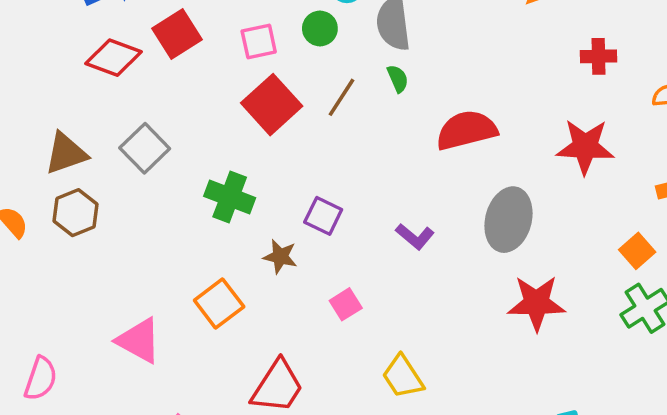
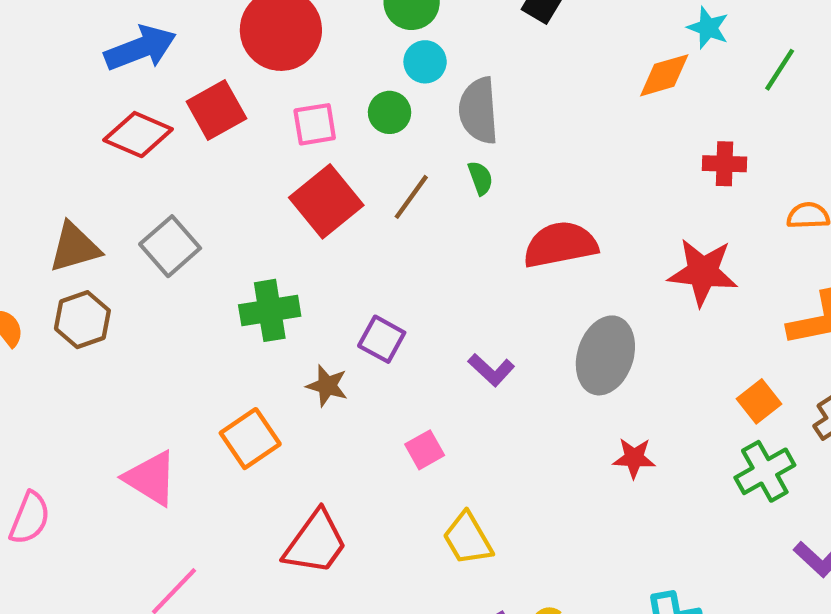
green cross: (230, 197) -> (270, 310), turned -33
red star: (537, 303) -> (634, 458), size x0.6
pink square: (346, 304) -> (425, 450), moved

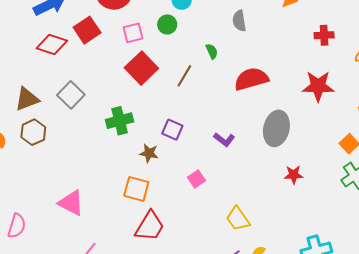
gray semicircle: (479, 111) -> (239, 21), moved, size x0.7
brown line: (411, 197) -> (184, 76), moved
orange square: (250, 439) -> (136, 189), moved, turned -36
yellow trapezoid: (468, 539) -> (238, 219), moved

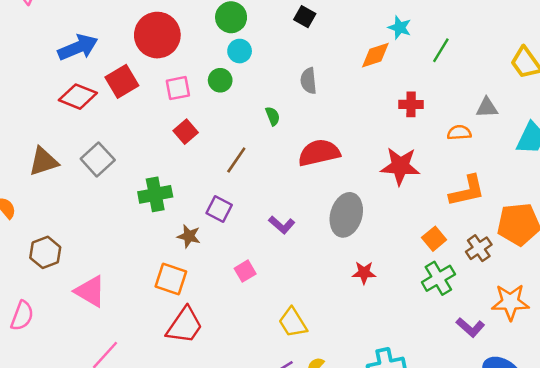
red square: (141, 68) -> (186, 132), size x0.6
brown line: (184, 76) -> (236, 160), moved
brown hexagon: (33, 132) -> (45, 252), moved

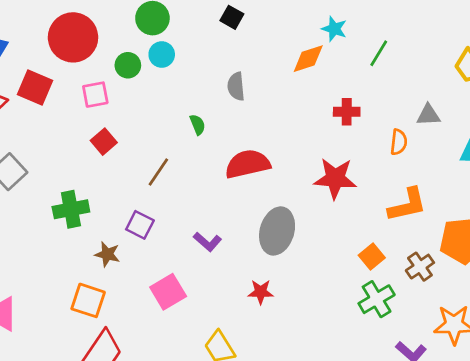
green circle: (220, 80) -> (128, 65), moved
red square: (122, 81) -> (35, 88), turned -36
orange semicircle: (459, 133) -> (399, 142), turned 100
pink square: (245, 271) -> (168, 292), size x1.5
red star: (364, 273) -> (261, 292), moved

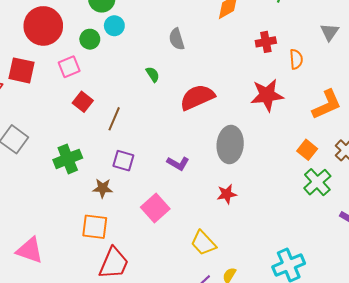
gray triangle: (428, 115) -> (329, 32), turned -42
orange semicircle: (399, 142) -> (296, 59), moved
brown line: (158, 172) -> (114, 119), moved

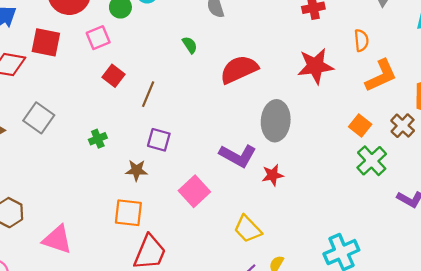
orange semicircle: (296, 59) -> (361, 40), moved
green cross: (68, 159) -> (98, 139), size x0.6
purple L-shape: (178, 163) -> (238, 156), moved, size x1.5

